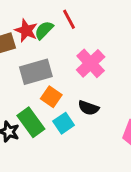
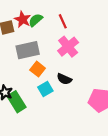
red line: (69, 19) -> (63, 21), moved
green rectangle: (31, 122) -> (17, 102), moved

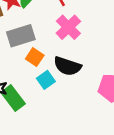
black semicircle: (64, 79) -> (67, 66), size x1.5

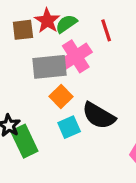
pink cross: (68, 27) -> (76, 56), moved

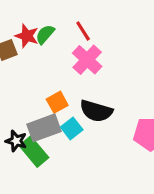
pink cross: (76, 56) -> (87, 60), moved
gray rectangle: (50, 67) -> (44, 128), moved
orange square: (61, 96) -> (57, 102), turned 30

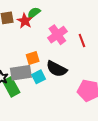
red line: (83, 31) -> (82, 41), moved
red star: (27, 36) -> (25, 21), moved

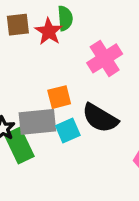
green semicircle: (34, 13) -> (65, 18), turned 120

